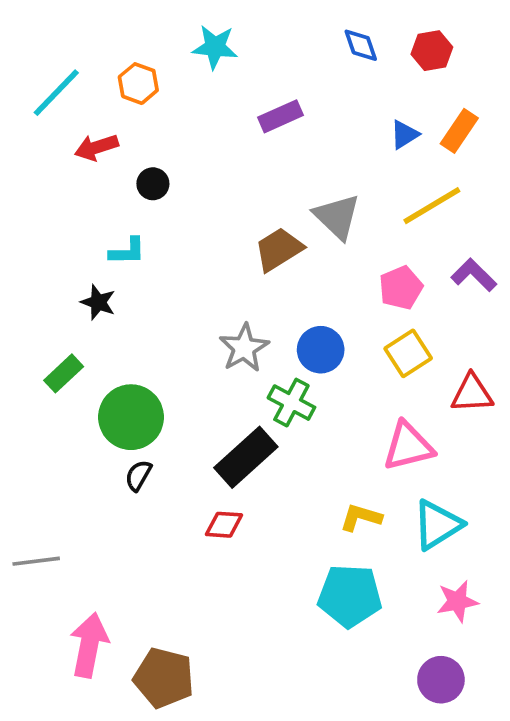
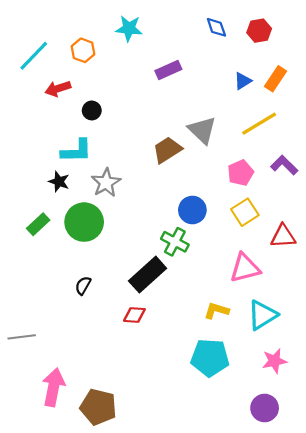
cyan L-shape: (127, 251) -> (76, 151), size x1.4
gray star: (244, 348) -> (106, 183), moved
green circle: (131, 417) -> (84, 222), moved

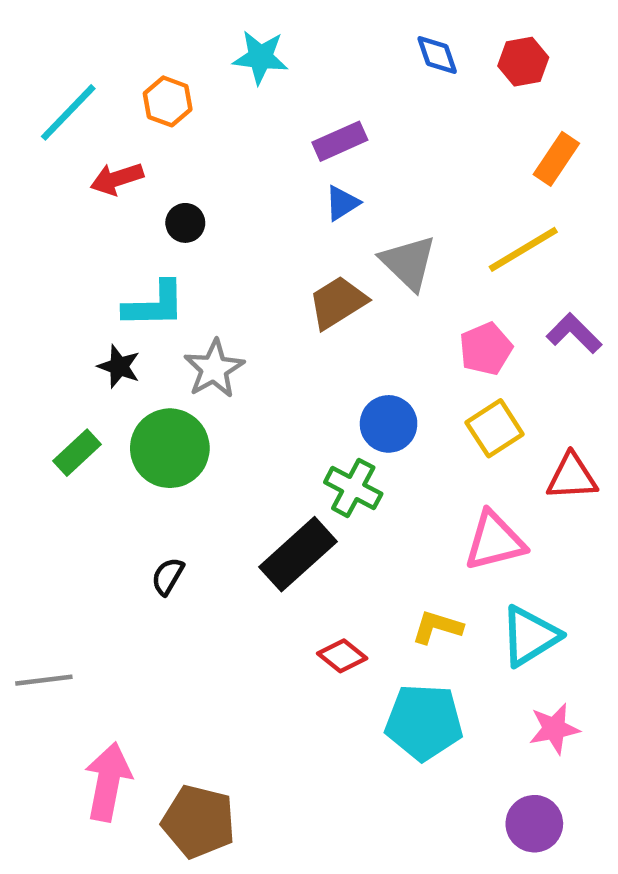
blue triangle: (243, 81) -> (342, 203), moved
red diamond: (134, 315) -> (342, 656), moved, turned 35

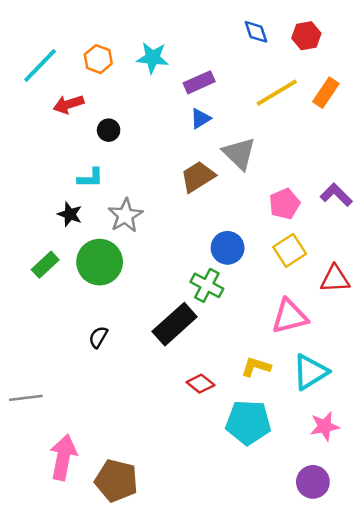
cyan star: (260, 57) -> (153, 58), moved
yellow line: (523, 249) -> (277, 93), moved
cyan L-shape: (154, 305) -> (90, 178), size x0.7

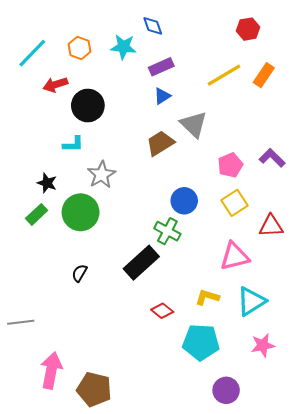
blue diamond: (256, 32) -> (153, 26), moved
black circle: (109, 130) -> (88, 106), size x1.8
black star: (70, 214) -> (47, 183), moved
purple circle: (313, 482) -> (226, 390), moved

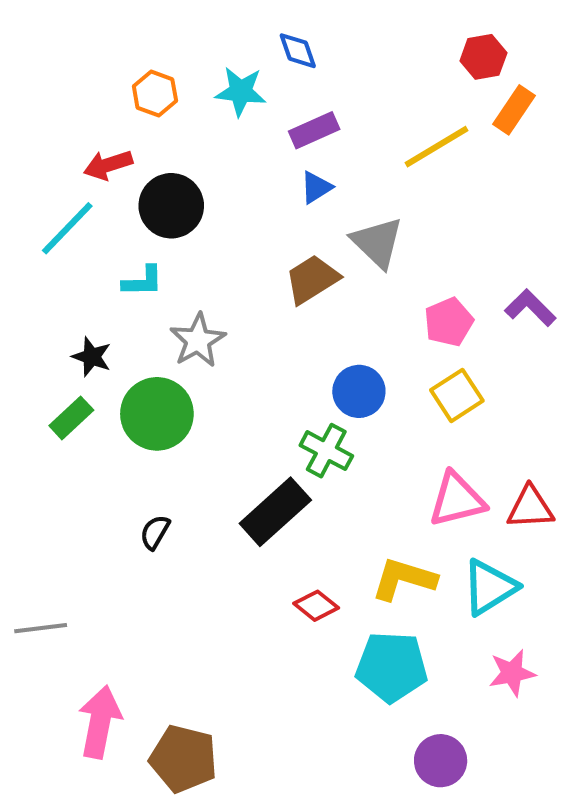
cyan line: (32, 53) -> (67, 228), moved
orange rectangle: (264, 75) -> (514, 110), moved
red triangle: (271, 226) -> (530, 508), moved
yellow L-shape: (207, 297) -> (404, 579), size x1.4

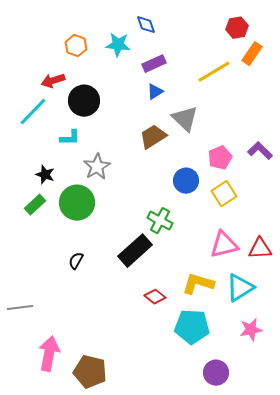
blue circle: (359, 391) -> (186, 181), moved

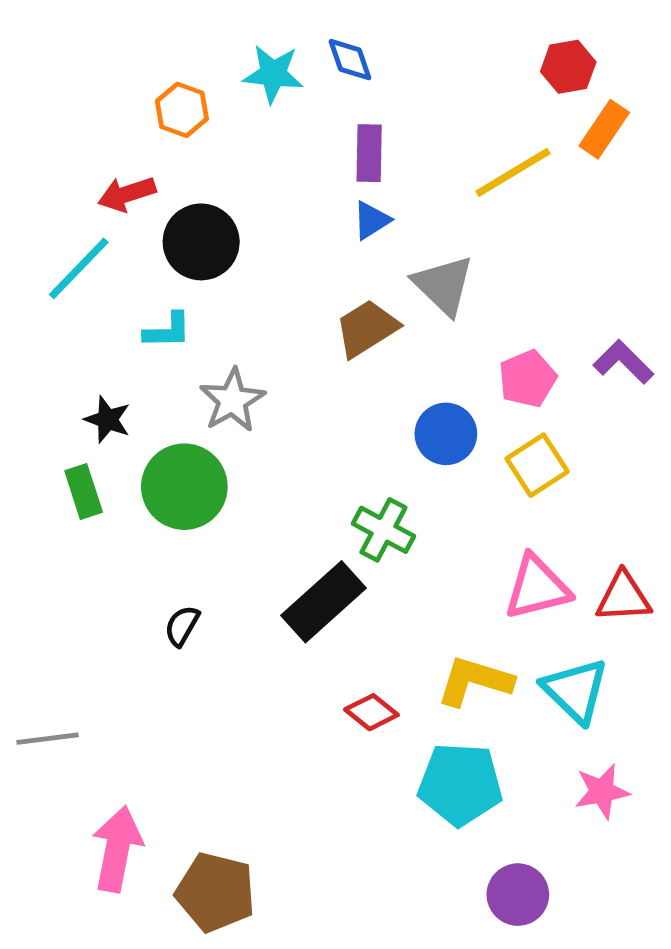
cyan star: (118, 45) -> (273, 74), moved
purple rectangle: (154, 64) -> (369, 153), turned -65
green rectangle: (35, 205) -> (84, 491), turned -65
cyan triangle: (240, 288) -> (575, 691), turned -44

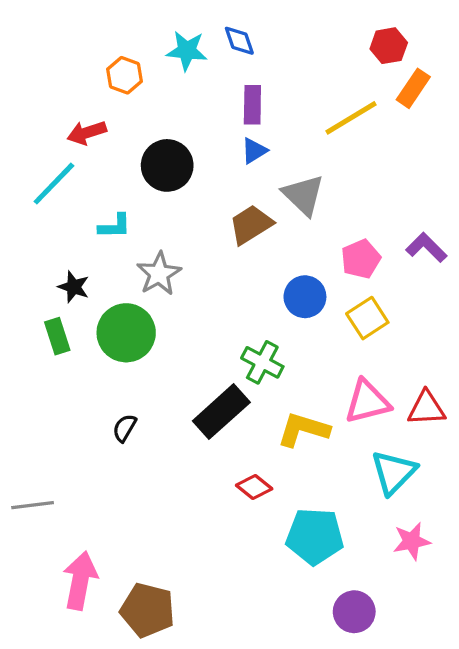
black circle: (201, 242) -> (167, 165), moved
yellow L-shape: (475, 681) -> (303, 430), moved
cyan triangle: (575, 691) -> (394, 472), turned 30

